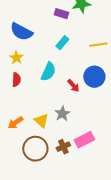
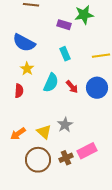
cyan rectangle: (62, 43) -> (65, 54), turned -64
yellow star: (16, 58) -> (27, 69), moved
red arrow: (73, 86) -> (72, 87), moved

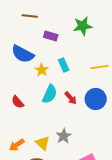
purple rectangle: (64, 25) -> (51, 36), moved
yellow star: (27, 69) -> (42, 70), moved
red semicircle: (19, 91) -> (18, 102), turned 136

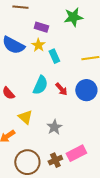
yellow star: (42, 70) -> (38, 45), moved
yellow triangle: (43, 143) -> (25, 117), moved

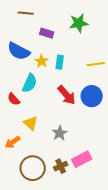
yellow star: (38, 45) -> (42, 61), moved
cyan rectangle: (54, 56) -> (60, 62), turned 32
cyan semicircle: (40, 85) -> (30, 83), moved
red arrow: (61, 89) -> (67, 95), size x1.5

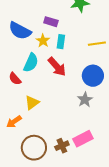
purple rectangle: (47, 33) -> (51, 22), moved
red arrow: (67, 95) -> (57, 67), moved
yellow triangle: (31, 123) -> (32, 103), turned 42
gray star: (60, 133) -> (85, 100), moved

